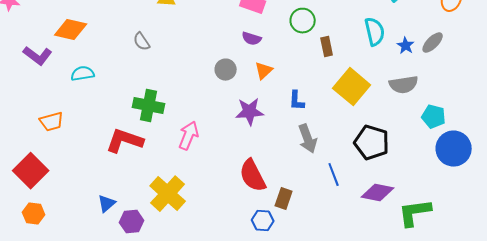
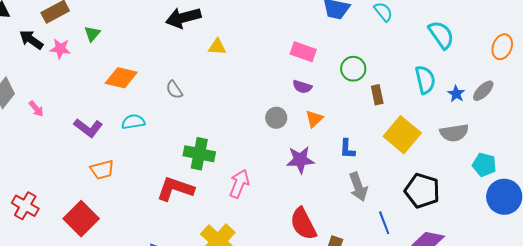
gray semicircle: (142, 42) -> (174, 90), moved
purple L-shape: (38, 56) -> (88, 128), moved

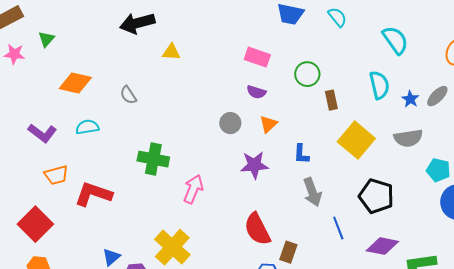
red L-shape: (175, 189) -> (93, 194), moved

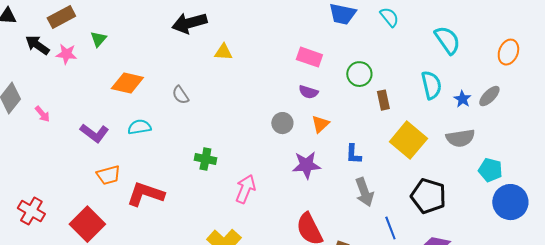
green cross: (153, 159) -> (205, 159), size x0.7

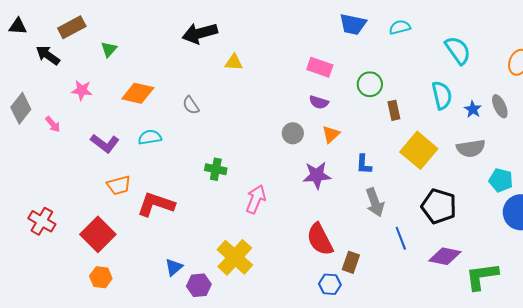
cyan semicircle: (389, 17) -> (400, 27), turned -65
pink star: (66, 54) -> (82, 90), moved
gray ellipse: (489, 96) -> (500, 106), turned -70

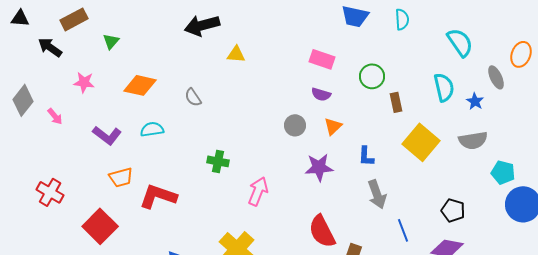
cyan semicircle: (400, 27) -> (402, 19), turned 100
gray ellipse: (500, 106) -> (496, 77), moved
black pentagon: (439, 206) -> (453, 210), moved, size x0.7
red cross: (42, 221) -> (50, 192), moved

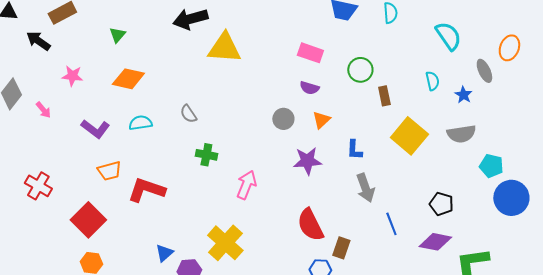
green triangle: (111, 41) -> (117, 35), moved
yellow triangle: (236, 54) -> (224, 48), size x1.8
cyan semicircle: (444, 87) -> (432, 81), size x0.7
gray semicircle: (193, 97) -> (188, 114), moved

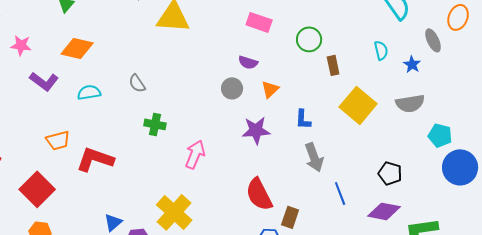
purple semicircle: (309, 88) -> (248, 62), moved
purple L-shape: (95, 129) -> (44, 81), moved

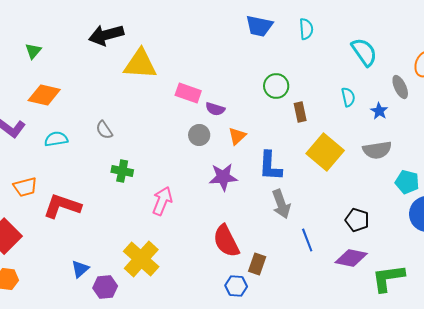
pink rectangle: (259, 22) -> (188, 93), moved
blue L-shape: (303, 119) -> (270, 166), size x1.5

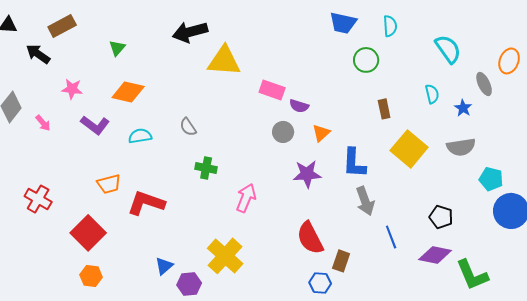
green circle: (276, 86) -> (366, 60), moved
green L-shape: (388, 278) -> (472, 275), turned -105

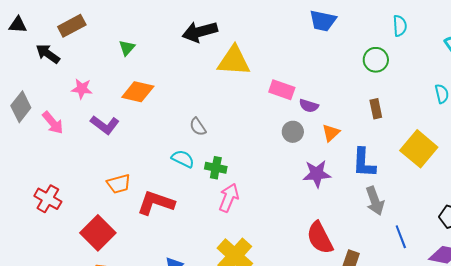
blue trapezoid: (343, 23) -> (323, 21), moved
brown rectangle: (384, 109) -> (376, 109), moved
pink arrow: (43, 123) -> (53, 123), size x1.4
cyan semicircle: (140, 136) -> (183, 159), moved, turned 35
pink arrow: (246, 198) -> (229, 198), moved

